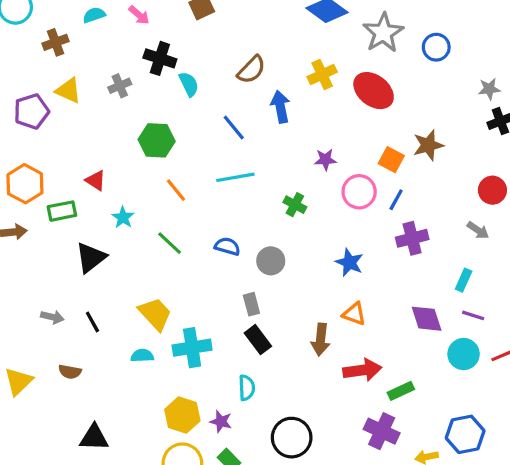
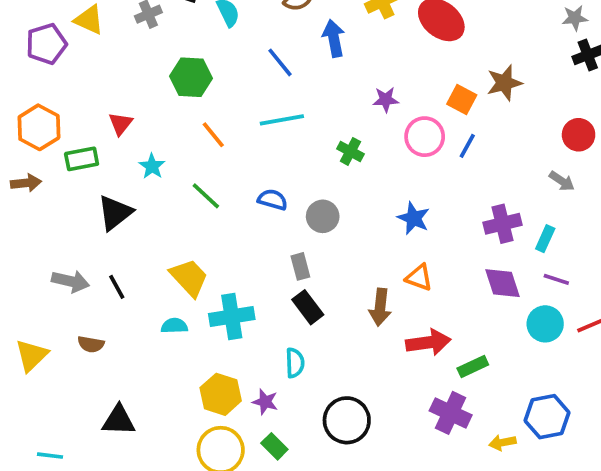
red triangle: (96, 181) -> (121, 124), turned 35
purple cross: (412, 238) -> (503, 224), moved
gray arrow: (52, 317) -> (70, 281), size x1.4

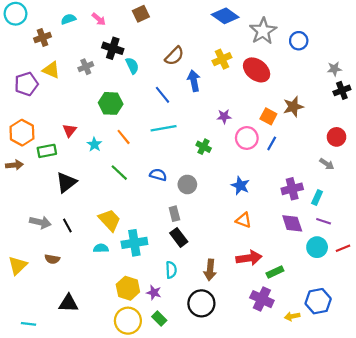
cyan star: (152, 166) -> (94, 144), moved
brown arrow: (380, 307) -> (210, 270), moved

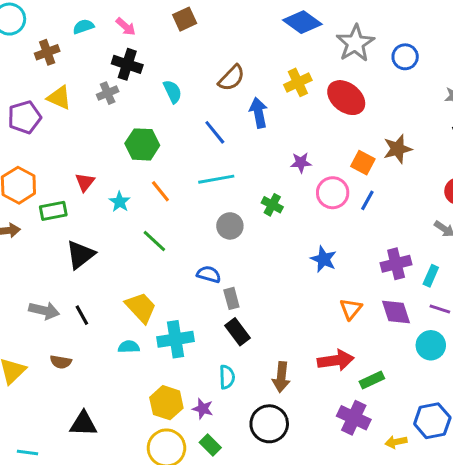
black cross: (113, 48) -> (127, 64), moved
blue semicircle: (158, 175) -> (209, 274), moved
gray circle: (187, 184) -> (230, 226), moved
orange triangle: (244, 220) -> (351, 309), moved, turned 49

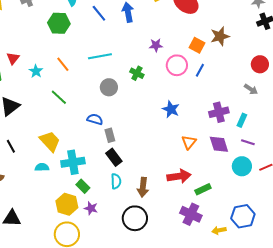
blue line: (215, 132) -> (99, 13), moved
green hexagon: (142, 144) -> (59, 23), moved
cyan semicircle: (227, 377) -> (116, 181), moved
green rectangle: (210, 445) -> (83, 186), moved

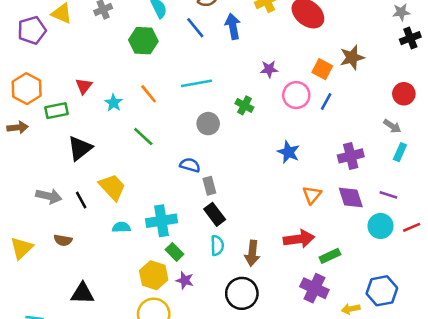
cyan rectangle: (242, 120) -> (400, 152), moved
yellow trapezoid: (50, 141) -> (112, 187), moved

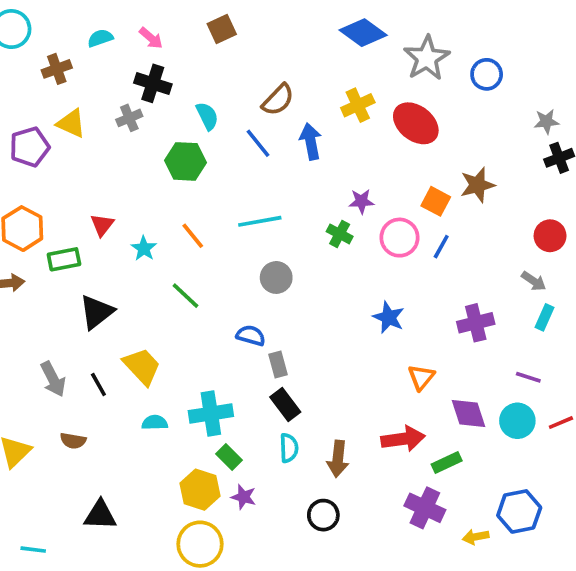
green cross: (244, 105) -> (340, 234), moved
gray arrow: (49, 196) -> (53, 379), turned 50
purple diamond: (351, 197) -> (468, 414), moved
black circle: (242, 293) -> (323, 515), size x0.7

